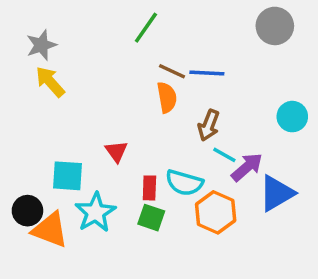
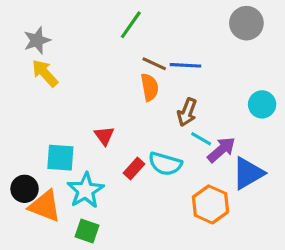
red rectangle: (149, 188) -> (134, 168), turned 40
orange hexagon: (216, 212) -> (210, 204), moved
green square: (151, 218) -> (87, 231), moved

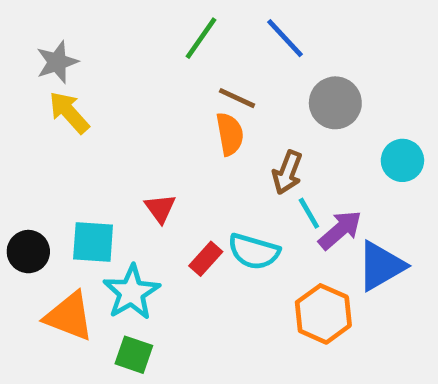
gray circle: (246, 23) -> (335, 103), moved
blue line: (185, 65) -> (285, 38), moved, turned 44
cyan line: (201, 139) -> (309, 213), turned 30
black circle: (25, 189) -> (28, 252), moved

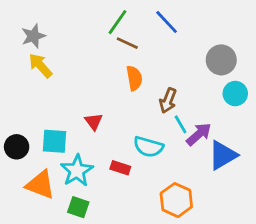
brown line: (237, 98) -> (127, 43), moved
gray circle: (335, 103) -> (221, 60), moved
red rectangle: (206, 259) -> (120, 168), moved, turned 66
orange hexagon: (323, 314) -> (176, 200), moved

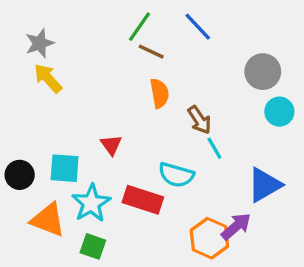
brown arrow: (168, 101) -> (199, 120), turned -55
purple arrow: (199, 134) -> (236, 226), moved
red rectangle: (120, 168) -> (143, 200), size x1.6

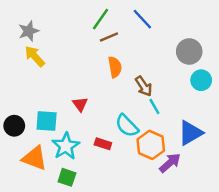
brown line: (151, 52) -> (109, 37), turned -48
cyan semicircle: (176, 175) -> (127, 126), turned 30
red rectangle: (143, 200) -> (103, 144), size x0.6
orange hexagon: (209, 238) -> (151, 145), moved

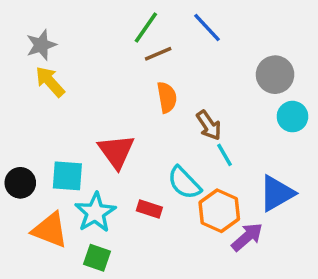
red triangle: (80, 104) -> (116, 151), size x1.6

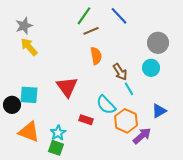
cyan circle: (292, 117) -> (151, 68), moved
cyan square: (67, 176) -> (29, 95), moved
blue triangle: (277, 193) -> (159, 111), size x0.7
cyan star: (95, 212) -> (58, 133), moved, size x0.7

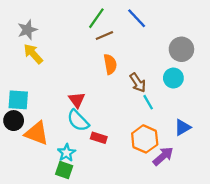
red triangle: (67, 87) -> (77, 100), size x0.7
cyan square: (29, 95) -> (18, 100), moved
cyan semicircle: (106, 105) -> (78, 121), moved
orange triangle: (29, 132) -> (37, 133), moved

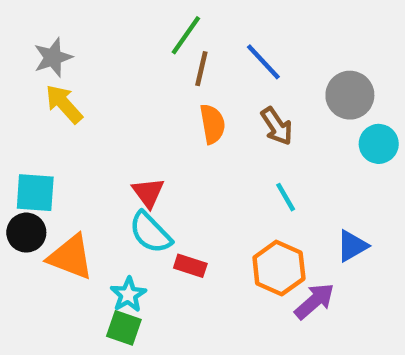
blue line: (137, 18) -> (263, 62), moved
brown line: (104, 35) -> (201, 69), turned -54
cyan circle: (173, 78) -> (379, 144), moved
brown arrow: (138, 83) -> (277, 126), moved

